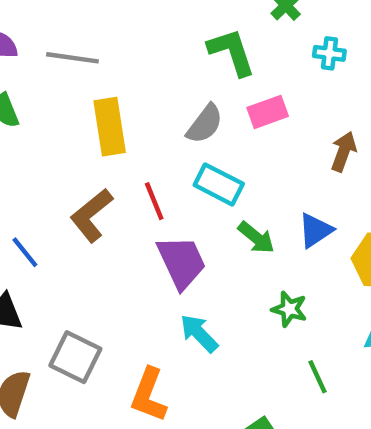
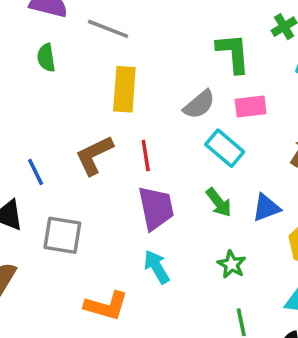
cyan rectangle: (219, 184) -> (225, 148), moved
gray square: (75, 357) -> (62, 235), moved, turned -30
orange L-shape: (149, 395) -> (106, 306), turned -108

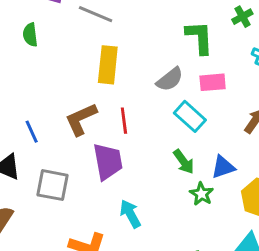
green semicircle: (46, 58) -> (30, 35), moved
purple trapezoid: (156, 208) -> (108, 162), moved
green star: (232, 264) -> (202, 194), moved

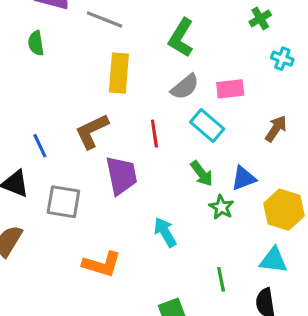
green L-shape: (199, 37) -> (181, 38), moved, turned -144
red line: (124, 121) -> (154, 134), moved
cyan arrow: (130, 214) -> (165, 232), moved

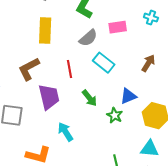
pink rectangle: (230, 89) -> (118, 27), moved
green arrow: (202, 174) -> (90, 98), moved
cyan arrow: (165, 232) -> (65, 132), moved

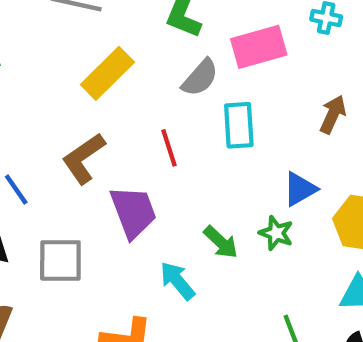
pink rectangle: (118, 27) -> (259, 47), size x1.4
yellow rectangle: (45, 30) -> (107, 73), turned 50
cyan rectangle: (104, 63) -> (239, 125), turned 55
green arrow: (90, 98) -> (221, 242), moved

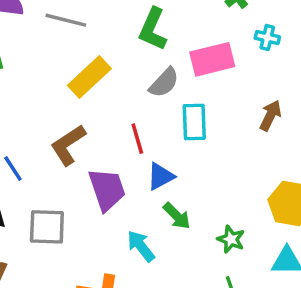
blue triangle: (300, 189) -> (160, 176), moved
green star: (276, 233) -> (231, 239), moved

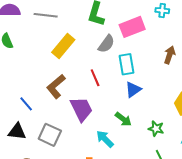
blue triangle: (160, 176) -> (133, 89), moved
gray square: (47, 227) -> (50, 135), turned 30

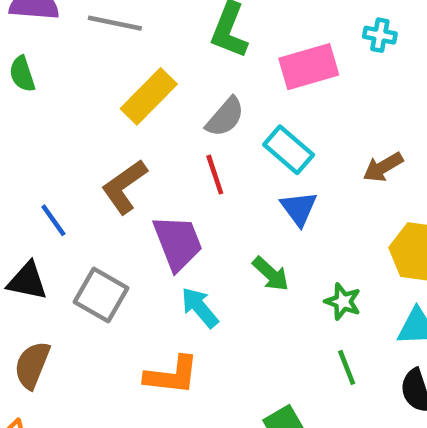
gray semicircle: (106, 44) -> (225, 117), moved
brown arrow: (170, 55) -> (383, 167), moved, turned -144
cyan rectangle: (126, 64) -> (289, 150), turned -45
blue triangle: (133, 89) -> (299, 208), turned -36
cyan arrow: (105, 139) -> (200, 308), moved

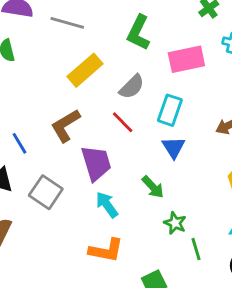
cyan rectangle: (289, 150) -> (170, 110), turned 64
red line: (215, 175) -> (123, 122), turned -30
green star: (343, 302) -> (175, 223), moved
orange L-shape: (172, 375) -> (106, 250), moved

